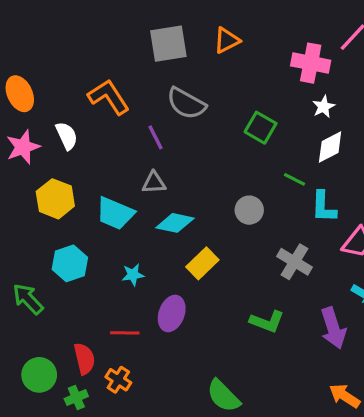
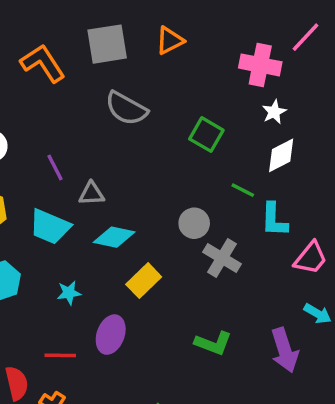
orange L-shape: (109, 97) -> (43, 63), moved
purple line: (156, 137) -> (55, 168), moved
gray cross: (294, 262) -> (222, 258), moved

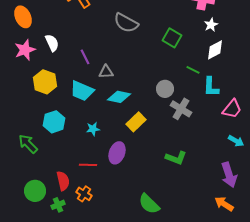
purple arrow: (285, 350) -> (229, 175), moved

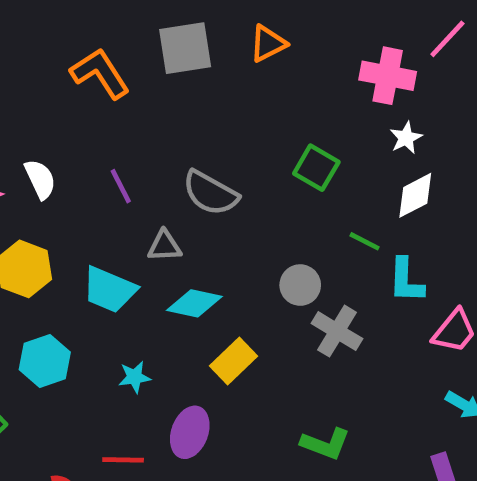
gray semicircle: (126, 23) -> (210, 193), moved
purple line: (85, 57) -> (121, 186), moved

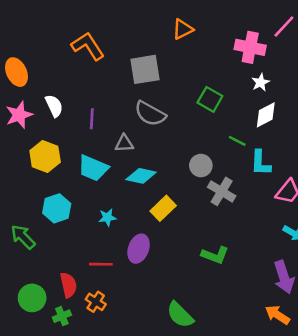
gray square: (185, 48) -> (145, 69), moved
purple line: (121, 186) -> (92, 119), moved, turned 30

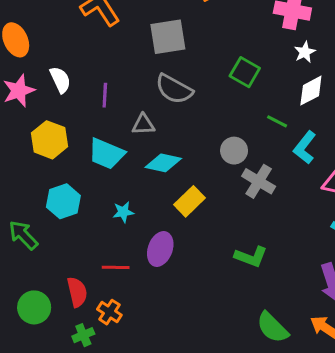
cyan L-shape: (261, 163) -> (305, 147), turned 36
green semicircle: (180, 315) -> (272, 327), moved
green cross: (62, 316) -> (83, 335), moved

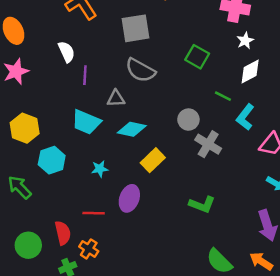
white semicircle: (60, 80) -> (66, 52), moved
yellow hexagon: (49, 140) -> (25, 128), moved

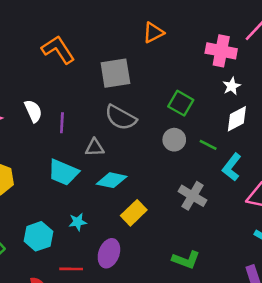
white semicircle: (66, 52) -> (33, 111), moved
gray circle: (188, 120) -> (174, 140), moved
cyan hexagon: (52, 160) -> (38, 236), moved

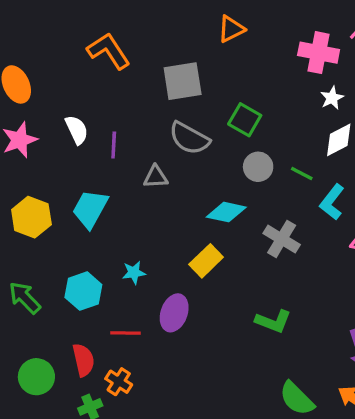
green square: (181, 103) -> (245, 120), moved
cyan trapezoid: (63, 172) -> (90, 209), moved, turned 96
cyan diamond: (112, 180) -> (226, 212), moved

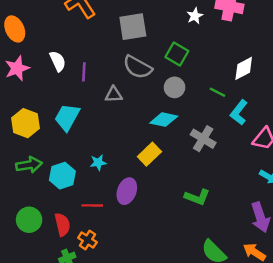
white star: (332, 98) -> (195, 16), moved
gray circle: (258, 167) -> (175, 87), moved
green arrow: (25, 298) -> (29, 165), moved, turned 125
green circle: (36, 377) -> (29, 220), moved

